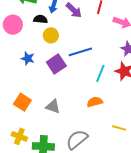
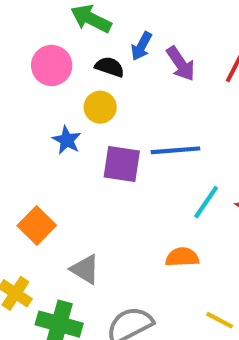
yellow circle: (51, 35) -> (100, 107), moved
purple square: (56, 64) -> (122, 164), turned 30
gray triangle: (53, 106) -> (85, 269), moved

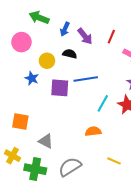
black semicircle: (110, 67) -> (70, 54), moved
orange square: (37, 226) -> (20, 121), turned -30

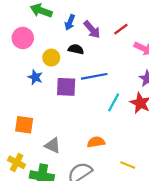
red line: (111, 37) -> (121, 29), turned 32
orange semicircle: (93, 131) -> (96, 142), moved

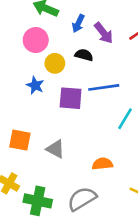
pink circle: (23, 38) -> (36, 40), moved
gray triangle: (53, 145) -> (55, 149), moved

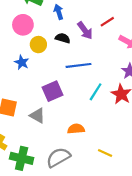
blue arrow: (78, 23) -> (59, 12), turned 136
purple arrow: (104, 33) -> (85, 30), moved
purple square: (71, 98) -> (52, 91), moved, turned -30

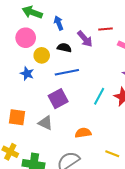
red line: (107, 22) -> (105, 29), turned 32
blue line: (79, 65) -> (67, 72), moved

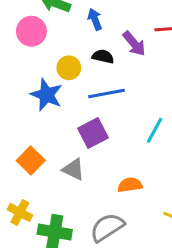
pink circle: (26, 38) -> (31, 31), moved
blue star: (27, 73) -> (46, 95), size x1.5
orange square: (17, 117) -> (31, 160), turned 36

